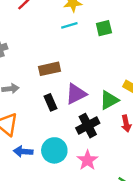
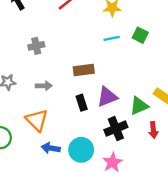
cyan line: (69, 25) -> (112, 38), moved
green square: (104, 28) -> (140, 35), turned 35

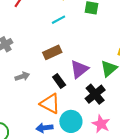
cyan line: (112, 38) -> (59, 20), moved
orange triangle: (37, 120) -> (50, 104), moved

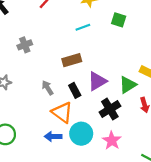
gray arrow: (22, 76) -> (47, 88), moved, turned -112

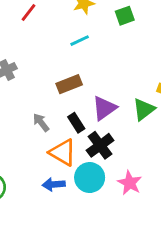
green square: (119, 20) -> (125, 16), moved, turned -32
black cross: (110, 109) -> (100, 145), moved

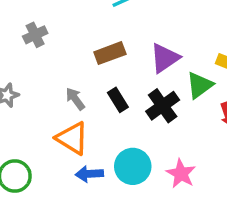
purple triangle: (104, 108) -> (165, 58), moved
black cross: (100, 145) -> (163, 106), moved
orange triangle: (63, 152) -> (72, 138), moved

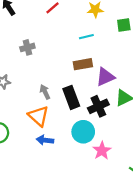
brown rectangle: (110, 53) -> (83, 64), moved
black rectangle: (118, 100) -> (71, 97), size x1.5
cyan circle: (133, 166) -> (83, 132), moved

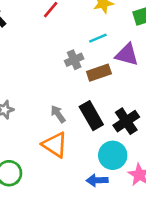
gray cross: (27, 47) -> (74, 60), moved
purple triangle: (105, 77) -> (127, 55), moved, turned 48
blue arrow: (45, 140) -> (97, 180), moved

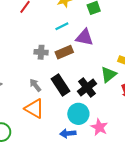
gray cross: (74, 60) -> (41, 52), moved, turned 32

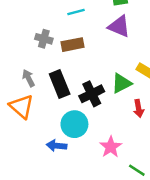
purple triangle: (84, 37) -> (119, 26), moved
pink star: (99, 127) -> (111, 147), moved

